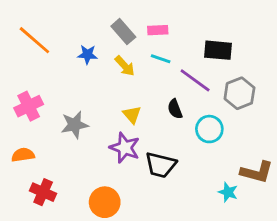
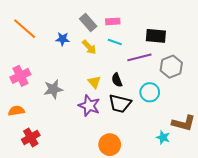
purple line: (195, 80) -> (139, 57), turned -50
black semicircle: (175, 109) -> (117, 80), moved
black trapezoid: (161, 165) -> (120, 104), moved
red cross: (43, 192) -> (31, 137), turned 36
orange circle: (105, 202) -> (110, 145), moved

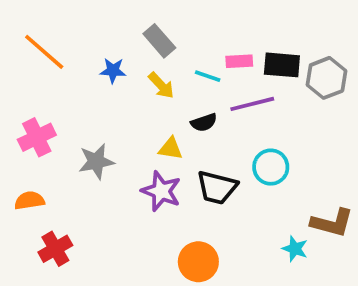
pink rectangle: (113, 21) -> (239, 61), moved
gray hexagon: (171, 67) -> (326, 78), moved
black semicircle: (117, 80) -> (204, 122), moved, turned -88
yellow triangle: (94, 82) -> (170, 148), turned -40

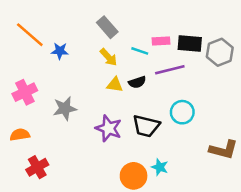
blue star: (113, 70) -> (60, 51), moved
yellow triangle: (170, 148) -> (115, 85), moved
cyan star: (295, 249) -> (160, 167), moved

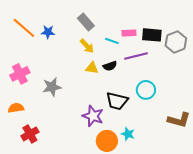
blue star: (60, 51) -> (48, 32), moved
purple star: (109, 128) -> (93, 116), moved

